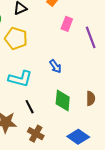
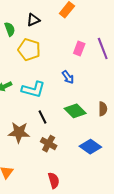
pink rectangle: (67, 24) -> (79, 49), moved
green diamond: (63, 101) -> (75, 111), turned -50

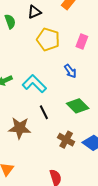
yellow pentagon: (29, 50) -> (48, 39), moved
cyan L-shape: (33, 89) -> (34, 84), turned -150
brown cross: (49, 144) -> (66, 140), moved

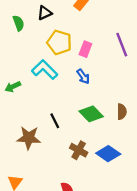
pink rectangle: (82, 42) -> (85, 49), moved
cyan L-shape: (34, 84) -> (45, 70), moved

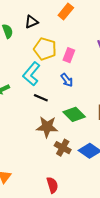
cyan L-shape: (45, 70) -> (31, 74), turned -95
black line: (55, 121) -> (41, 98), moved, turned -40
brown star: (29, 138) -> (47, 127), moved

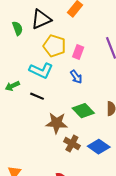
black triangle: (31, 22) -> (41, 19), size x1.5
cyan L-shape: (31, 74) -> (41, 71), turned -105
black line: (41, 98) -> (37, 96), moved

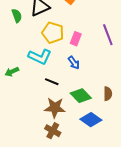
black line: (37, 96) -> (52, 82), moved
brown cross: (72, 144) -> (53, 131), moved
blue diamond: (99, 147) -> (91, 120), moved

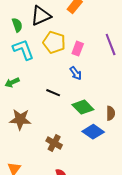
cyan L-shape: (40, 57) -> (23, 50), moved, turned -135
brown semicircle: (108, 94) -> (111, 113), moved
brown star: (55, 108) -> (20, 119), moved

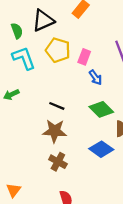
blue arrow: (76, 73) -> (96, 77), moved
green diamond: (83, 107) -> (101, 109), moved
brown star: (20, 119) -> (55, 131), moved

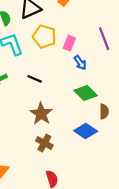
black line: (57, 106) -> (35, 79), moved
brown star: (55, 131) -> (41, 114), turned 30

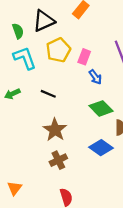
yellow pentagon: (44, 37) -> (58, 50), turned 30
brown cross: (44, 143) -> (58, 160), turned 35

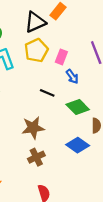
black triangle: (44, 21) -> (35, 22), moved
black line: (48, 94) -> (47, 93), moved
brown star: (55, 130) -> (33, 128), turned 30

